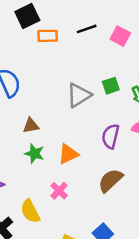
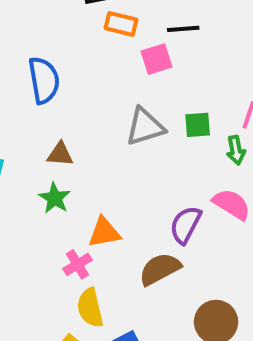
pink square: (120, 36) -> (157, 59), moved, turned 30
purple semicircle: (111, 136) -> (186, 225), moved
orange triangle: (68, 154) -> (104, 232), moved
yellow semicircle: (30, 211) -> (90, 308), moved

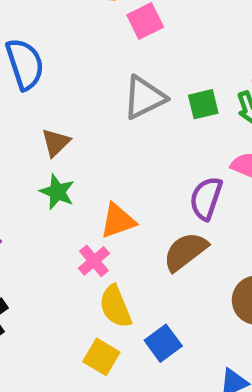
green square: (198, 125) -> (203, 104), moved
brown triangle: (60, 154) -> (56, 143), turned -40

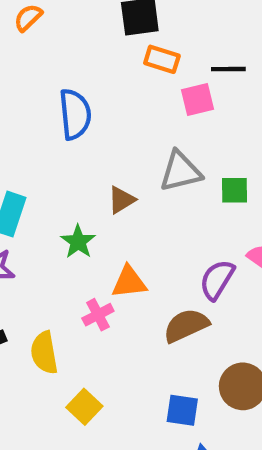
brown triangle: (56, 143) -> (121, 200), moved
yellow semicircle: (115, 306) -> (44, 353), moved
blue square: (163, 343) -> (182, 410), moved, turned 32

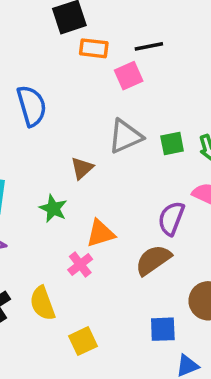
yellow square: (84, 407) -> (83, 341), turned 32

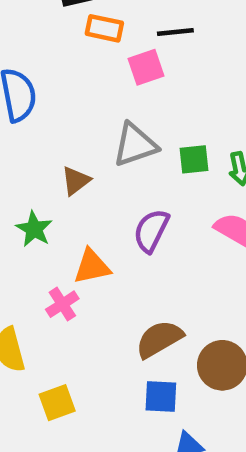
purple semicircle: (171, 218) -> (151, 231), moved
brown semicircle: (153, 260) -> (159, 339), moved

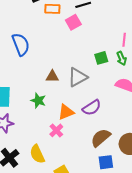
gray triangle: (135, 145) -> (78, 77), moved
brown triangle: (76, 181) -> (52, 76), turned 48
purple semicircle: (151, 231) -> (92, 108), moved, turned -138

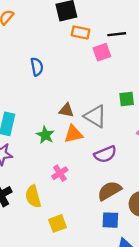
blue semicircle: (21, 44) -> (37, 67), size x0.7
gray triangle: (78, 77) -> (95, 116), turned 50
orange triangle: (66, 112) -> (73, 134), moved

